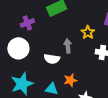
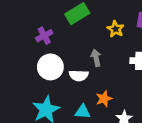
yellow star: (88, 32) -> (116, 29), moved
white circle: (18, 48) -> (50, 67), moved

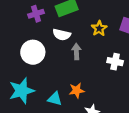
purple cross: (44, 36) -> (36, 14), moved
white semicircle: (79, 75) -> (62, 35), moved

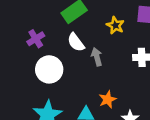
purple cross: (36, 14) -> (36, 39), moved
white semicircle: (62, 35) -> (76, 42), turned 54

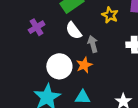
white circle: (49, 69) -> (59, 66), moved
orange star: (108, 99) -> (84, 65), moved

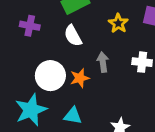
purple cross: (37, 27) -> (30, 26), turned 35
gray arrow: (93, 44) -> (103, 62), moved

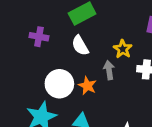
yellow star: (118, 23) -> (123, 49), moved
orange star: (80, 78) -> (87, 86), turned -30

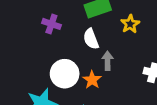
yellow star: (123, 49) -> (130, 24), moved
gray arrow: (109, 70) -> (108, 61), moved

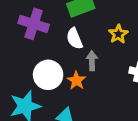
purple cross: (51, 24) -> (34, 24), size x1.5
yellow star: (130, 24) -> (118, 34), moved

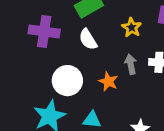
gray arrow: (92, 61) -> (131, 64), moved
orange star: (76, 81) -> (108, 81), moved

